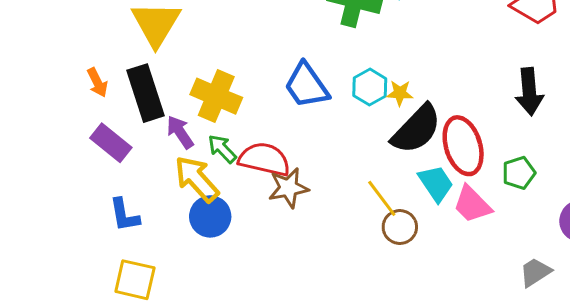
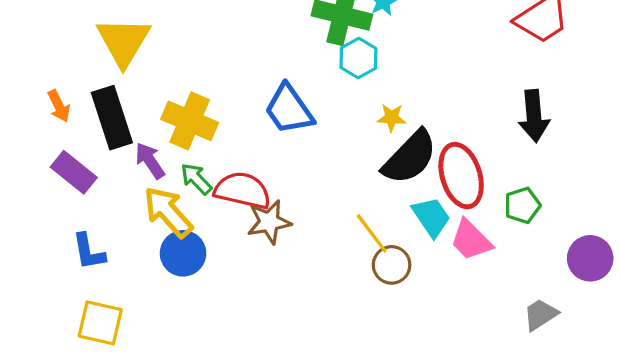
cyan hexagon: (370, 87) -> (358, 58), moved

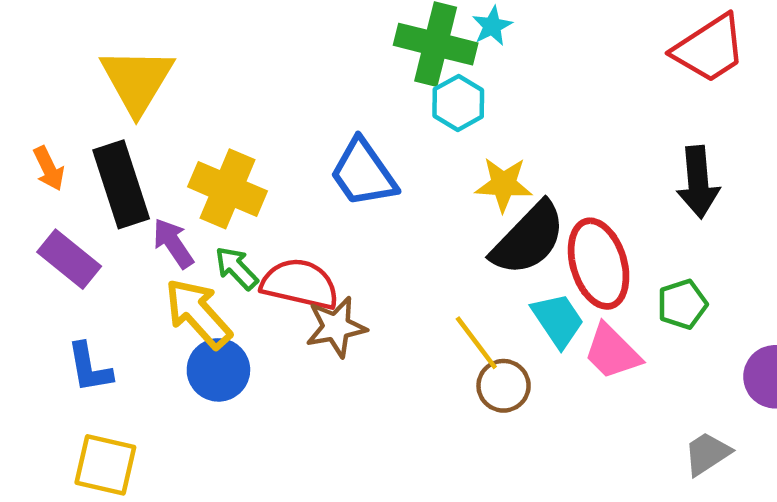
yellow star: (392, 118) -> (504, 184), size x1.4

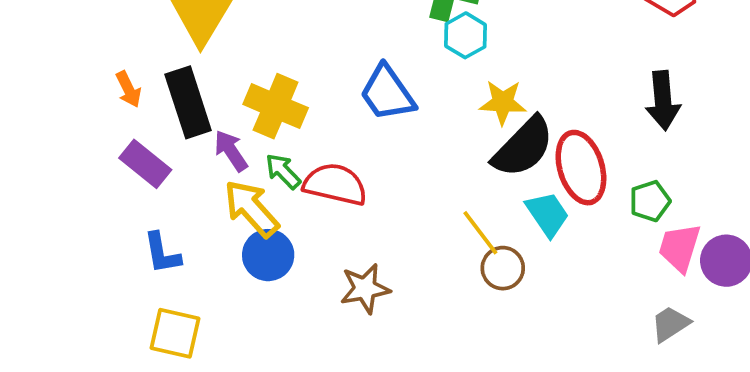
brown star: (336, 327) -> (365, 289), moved
pink trapezoid: (612, 352) -> (680, 248), moved, turned 62

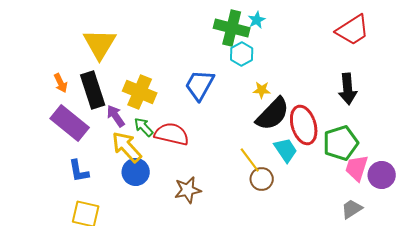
blue trapezoid: (387, 93) -> (200, 85), turned 64
yellow star: (503, 102) -> (262, 90), size x0.7
purple rectangle: (145, 164) -> (70, 123), size x1.4
green pentagon: (650, 201) -> (341, 143), size x1.6

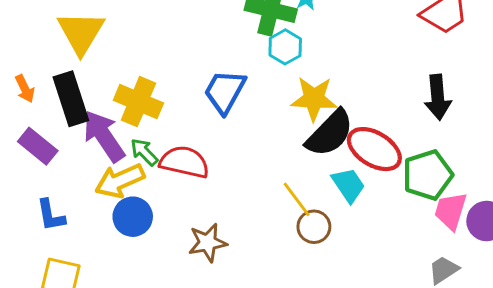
yellow star: (262, 90) -> (314, 99), size x1.8
purple arrow: (116, 116) -> (104, 136), size x1.6
purple rectangle: (70, 123) -> (38, 146), size x0.7
red ellipse: (304, 125) -> (374, 149), turned -42
yellow arrow: (127, 147) -> (120, 181), turned -72

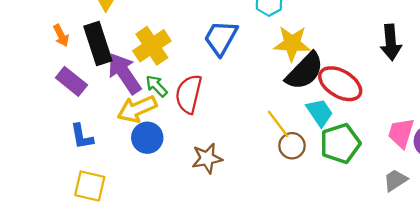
yellow cross: (138, 102) -> (152, 46), turned 33
red semicircle: (184, 162) -> (189, 94), turned -90
green pentagon: (428, 175) -> (340, 143), moved

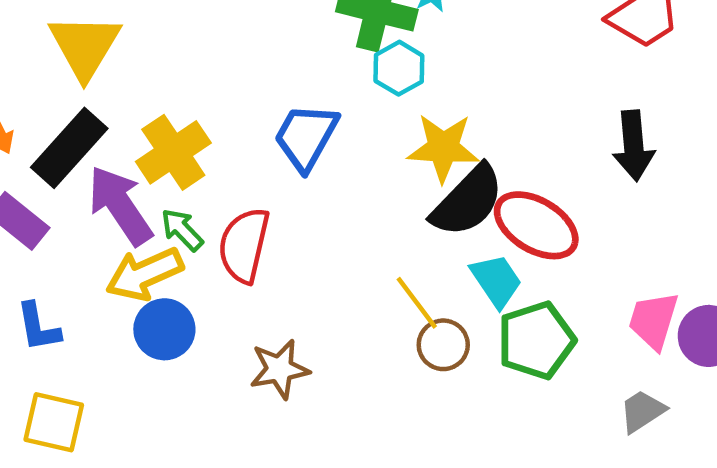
black rectangle: (98, 44) -> (69, 148), turned 60

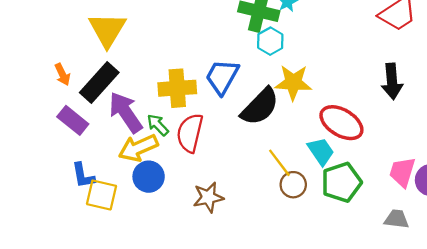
yellow cross: (173, 152) -> (177, 88), moved, turned 30
black semicircle: (468, 201) -> (260, 107), moved
gray trapezoid: (642, 411) -> (397, 219), turned 40
yellow square: (54, 422) -> (101, 195), moved

